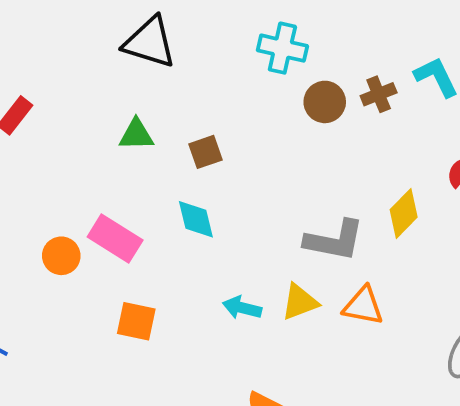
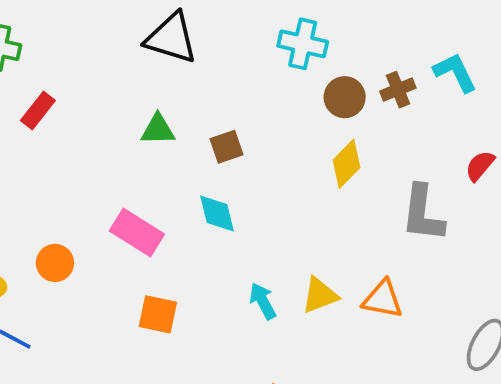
yellow diamond: (404, 213) -> (347, 164), moved
gray L-shape: (334, 240) -> (423, 213), moved, turned 86
orange circle: (61, 256) -> (55, 263), moved
cyan arrow: (242, 308) -> (263, 301), turned 48

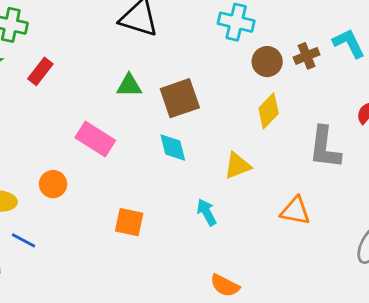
brown square: (226, 147) -> (180, 98), size x1.6
pink rectangle: (137, 232) -> (95, 139), moved
yellow triangle: (320, 295) -> (238, 166), moved

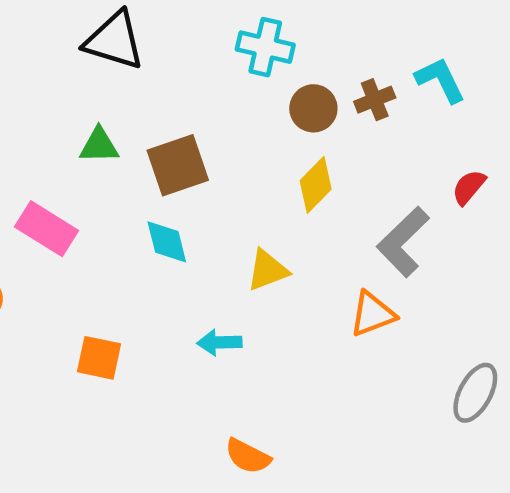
gray L-shape: (325, 147) -> (403, 242), turned 39
orange triangle: (295, 211) -> (372, 314), moved, turned -32
cyan arrow: (207, 212) -> (219, 342), turned -64

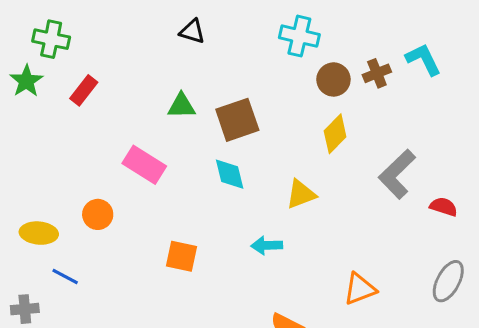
black triangle: (114, 41) -> (192, 31), size x0.6
red semicircle: (469, 187) -> (444, 207), moved, turned 68
orange triangle: (372, 314) -> (360, 289), moved

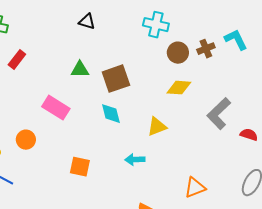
yellow diamond: (335, 134) -> (179, 88), turned 50

